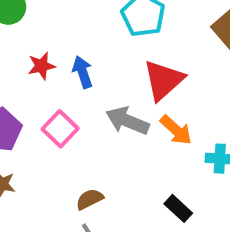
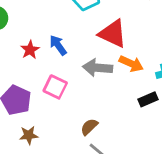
red triangle: (163, 80) -> (113, 34), turned -36
black rectangle: (178, 208) -> (148, 99), moved, turned -48

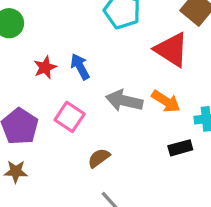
red triangle: (113, 34) -> (171, 50), moved
brown semicircle: (89, 127) -> (99, 158), moved
brown star: (29, 135) -> (16, 172), moved

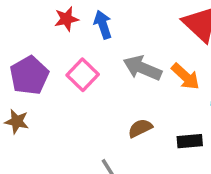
black rectangle: (180, 148) -> (190, 141), moved
brown semicircle: (99, 158) -> (140, 128), moved

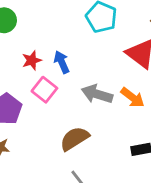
pink square: (83, 75) -> (44, 90), moved
brown semicircle: (140, 128) -> (75, 139), moved, size x1.5

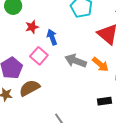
red star: (32, 60) -> (32, 27), moved
brown semicircle: (75, 139) -> (29, 88), moved

